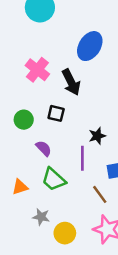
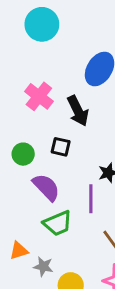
purple semicircle: (44, 148) -> (46, 187), size x1.5
green trapezoid: (54, 179) -> (58, 223), turned -65
orange triangle: (20, 187) -> (19, 251), moved

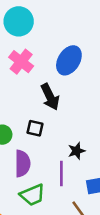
pink cross: (39, 96) -> (21, 62), moved
purple semicircle: (46, 187) -> (22, 163), turned 44

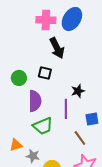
pink cross: (21, 62) -> (46, 20), moved, turned -36

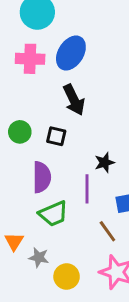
blue ellipse: (72, 19) -> (71, 53), moved
pink cross: (46, 20) -> (30, 59), moved
green circle: (19, 78) -> (20, 132), moved
orange triangle: (16, 145) -> (14, 241), turned -40

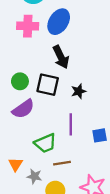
black square: (56, 136) -> (48, 85), size x1.5
black star: (105, 163) -> (79, 91), moved
purple semicircle: (42, 177) -> (23, 109), moved, turned 55
brown line: (107, 231) -> (62, 163), moved, turned -63

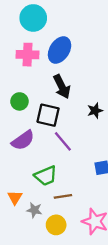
green circle: (20, 81) -> (19, 101), moved
black star: (79, 91) -> (95, 111), moved
purple line: (71, 124) -> (63, 141), moved, turned -40

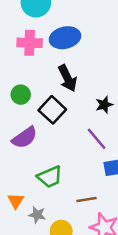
blue ellipse: (60, 50) -> (65, 38), turned 45
black square: (48, 115) -> (52, 110), turned 30
purple line: (63, 141) -> (97, 139), moved
brown line: (63, 196) -> (86, 200), moved

